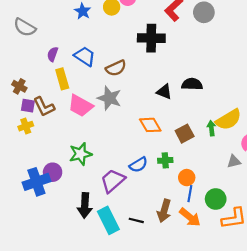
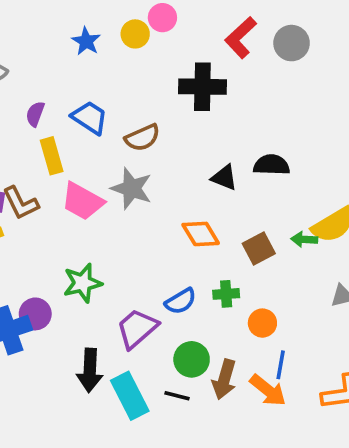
green arrow: (211, 128) -> (304, 239), turned -80
blue line: (190, 194) -> (281, 365), moved
green circle: (216, 199) -> (192, 359), moved

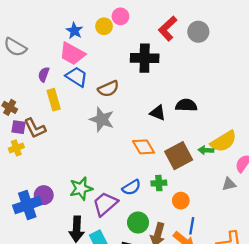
pink trapezoid: (82, 201) -> (72, 54), moved
brown square: (259, 248) -> (179, 156), size x1.4
green star: (82, 283) -> (81, 189), moved

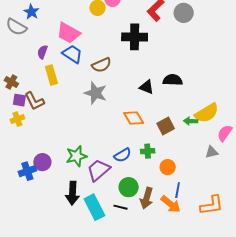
blue star: (74, 31) -> (31, 12), moved
brown square: (179, 156) -> (166, 126), size x0.7
blue cross: (27, 205) -> (27, 171), size x0.7

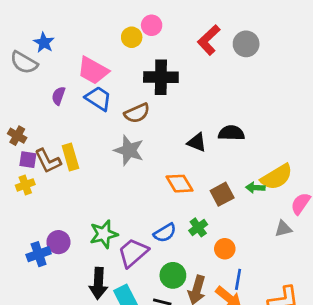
black cross: (135, 37) -> (161, 77), moved
yellow rectangle: (51, 75) -> (70, 157), moved
green cross: (148, 151) -> (198, 227), turned -32

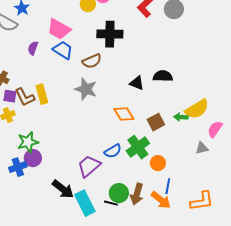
green cross: (198, 227) -> (138, 147), size x1.6
green star: (104, 234) -> (28, 142), moved
green circle: (173, 275) -> (119, 193), moved
black arrow: (98, 283) -> (63, 189), turned -55

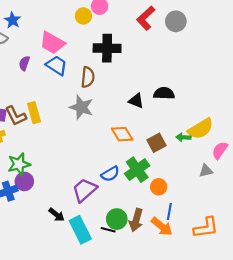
brown semicircle: (92, 61) -> (88, 77), turned -60
black arrow: (63, 189) -> (57, 215), size x0.7

